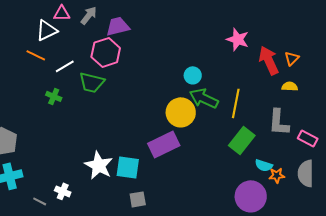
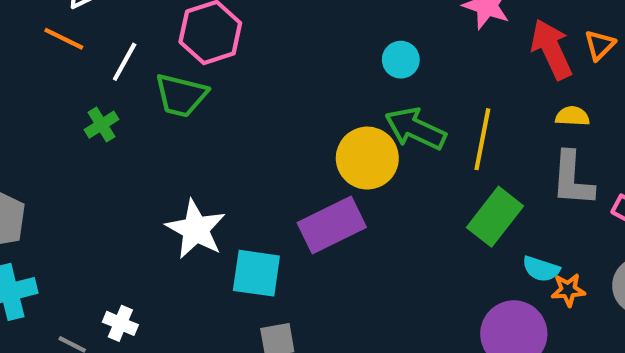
white line: (65, 66) -> (125, 62), turned -30
cyan circle: (193, 75) -> (401, 60), moved
yellow semicircle: (290, 86) -> (572, 116), moved
green cross: (54, 96) -> (102, 125), turned 35
white star: (99, 165) -> (196, 229), moved

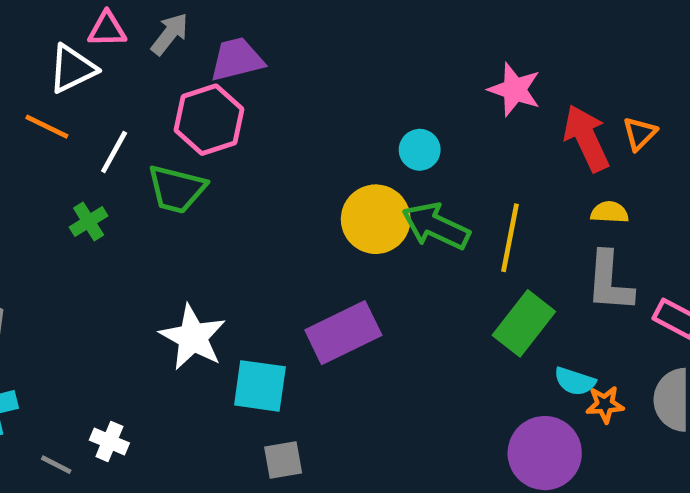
yellow circle: (367, 158) -> (376, 219), moved

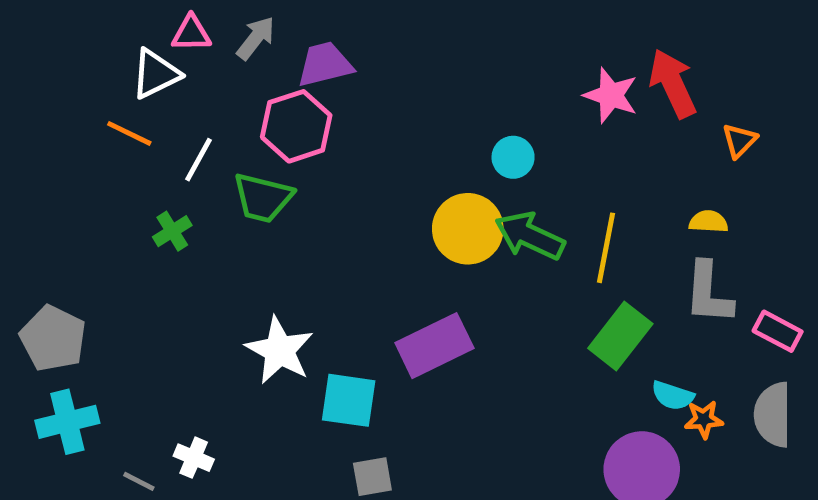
red arrow: (586, 138) -> (673, 83), moved

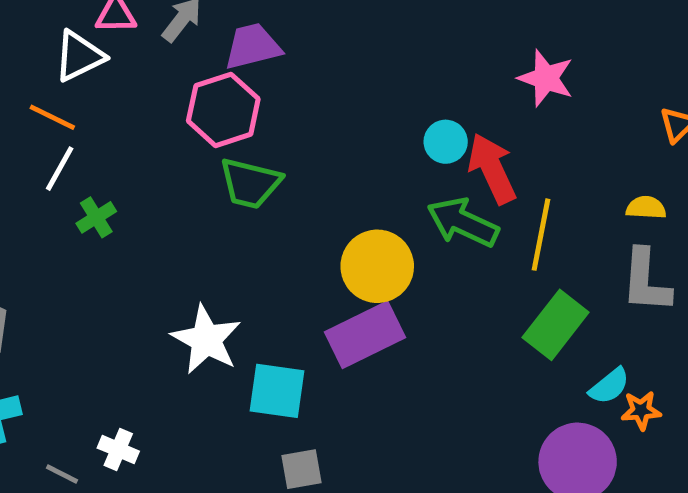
red arrow: (673, 83) -> (492, 169), moved
white line: (198, 160) -> (60, 169), moved
green trapezoid: (263, 198) -> (250, 183), moved
yellow circle: (468, 229) -> (377, 266), moved
cyan semicircle: (673, 396) -> (609, 386), turned -57

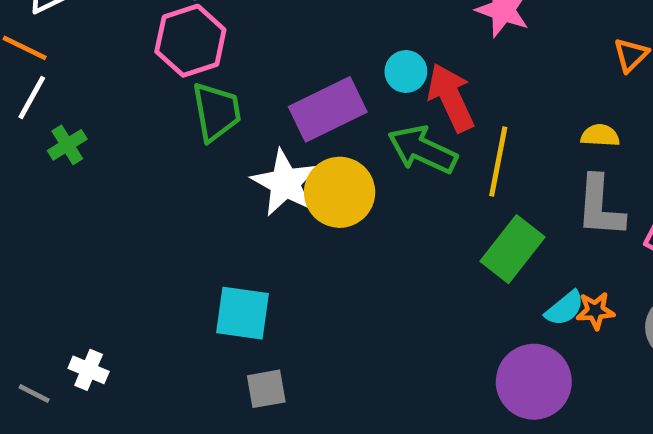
green trapezoid: (250, 183) -> (216, 112), turned -114
purple rectangle: (365, 335) -> (328, 109), moved
white star: (206, 340) -> (285, 183), moved
orange star: (641, 410) -> (595, 311), moved

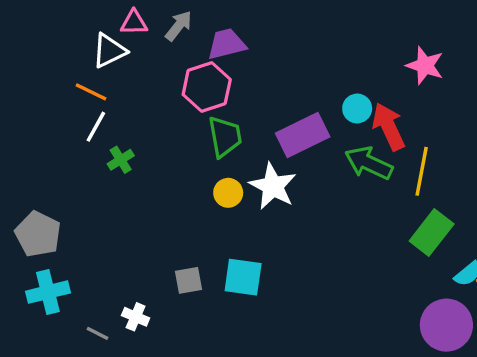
yellow circle: (340, 192) -> (228, 193), moved, size x0.6
gray square: (266, 389) -> (188, 280), moved

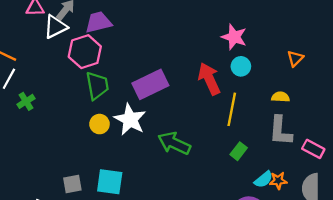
white triangle: (109, 51) -> (55, 27), moved
cyan circle: (357, 108) -> (241, 66), moved
green arrow: (369, 163) -> (174, 143), moved
green rectangle: (432, 233) -> (239, 151), size x0.6

